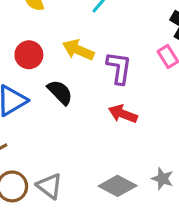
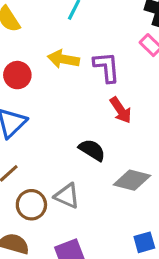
black semicircle: (60, 92) -> (92, 150), moved
red arrow: (123, 114) -> (121, 110), turned -132

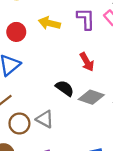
purple L-shape: (107, 67) -> (86, 19), moved
gray diamond: (132, 180) -> (91, 97), moved

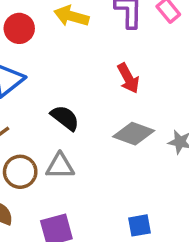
black semicircle: (65, 88) -> (65, 118), moved
gray triangle: (45, 119) -> (60, 166), turned -30

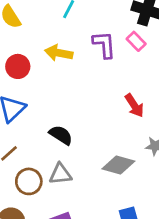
red arrow: (128, 78) -> (134, 106), moved
gray diamond: (134, 134) -> (118, 165), moved

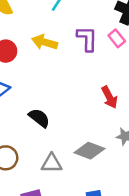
gray triangle: (60, 174) -> (52, 163), moved

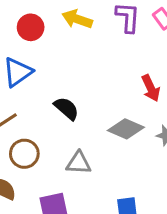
gray diamond: (89, 151) -> (126, 129), moved

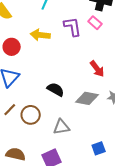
black semicircle: (66, 108) -> (55, 89), moved
brown circle: (24, 154) -> (31, 115), moved

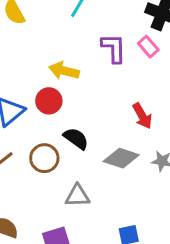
yellow arrow: (40, 35) -> (64, 71), moved
red circle: (12, 47) -> (49, 101), moved
brown circle: (31, 115) -> (44, 158), moved

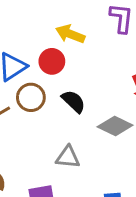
brown circle: (44, 158) -> (31, 97), moved

